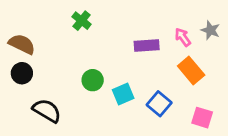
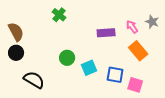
brown semicircle: (22, 44) -> (16, 32), turned 36
blue square: (159, 104) -> (115, 75), turned -30
pink square: (202, 118) -> (135, 85), moved

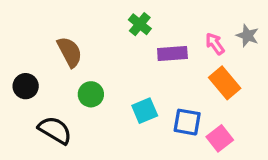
green cross: (59, 15) -> (140, 24), moved
brown semicircle: (16, 32) -> (70, 52), moved
green circle: (67, 58) -> (91, 94), moved
pink square: (135, 85) -> (220, 138), turned 35

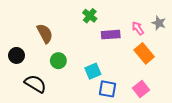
blue square: (187, 122) -> (108, 89), moved

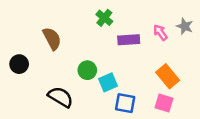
orange rectangle: (144, 53) -> (168, 76), moved
green circle: (58, 61) -> (87, 70), moved
black semicircle: (35, 84) -> (61, 97), moved
pink square: (141, 89) -> (164, 103), turned -35

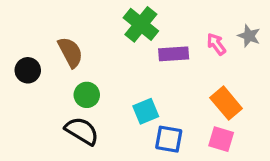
green cross: (104, 18) -> (141, 24), size x1.5
black circle: (19, 64) -> (28, 70), moved
green circle: (87, 70) -> (87, 95), moved

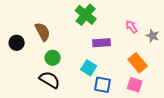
gray star: (249, 36) -> (153, 36), moved
purple rectangle: (174, 54) -> (102, 43), moved
cyan square: (146, 111) -> (89, 68), turned -35

